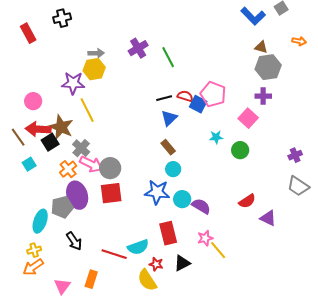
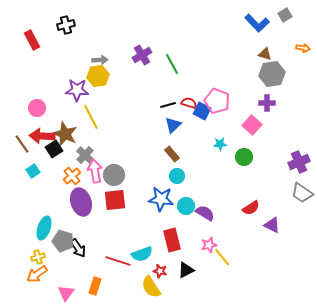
purple cross: (295, 155) -> (299, 162), size x1.5
pink arrow: (91, 164) -> (95, 171), turned -125
gray pentagon: (62, 207) -> (63, 241), moved, turned 30

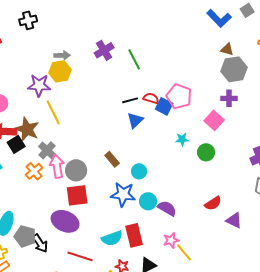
brown rectangle: (172, 154) -> (112, 159), moved
purple ellipse: (81, 202) -> (65, 221), moved, turned -48
cyan semicircle: (142, 254) -> (112, 238), moved

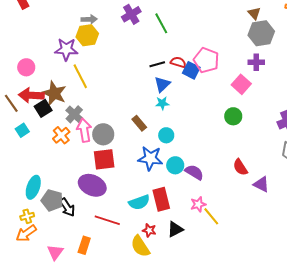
brown triangle: (227, 49) -> (254, 13), turned 32
cyan star: (182, 139) -> (162, 103), moved
red semicircle: (213, 203) -> (240, 167), turned 90

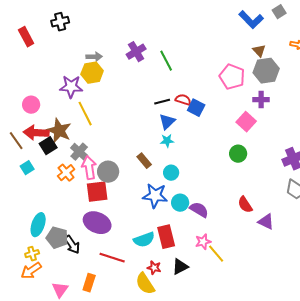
pink pentagon: (206, 60) -> (232, 77), moved
red square: (104, 159) -> (97, 192), moved

